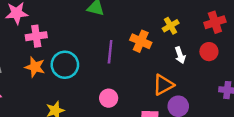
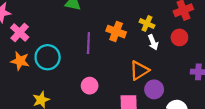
yellow cross: (171, 26) -> (147, 24), moved, turned -32
pink cross: (36, 36) -> (20, 32), turned -36

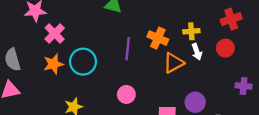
yellow cross: (147, 24) -> (191, 31), turned -32
orange star: (20, 61) -> (53, 64), turned -30
orange triangle: (139, 70) -> (174, 63), moved

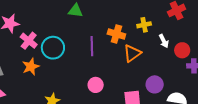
red circle: (225, 48) -> (182, 50), moved
white arrow: (197, 52) -> (164, 41), moved
cyan circle: (83, 62) -> (53, 48), moved

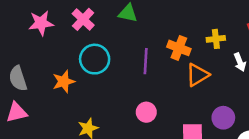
pink cross: (29, 41) -> (83, 19), moved

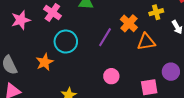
orange cross: (179, 48) -> (129, 23), turned 30
purple line: (146, 61) -> (105, 37), turned 36
orange triangle: (197, 75) -> (146, 42), turned 30

